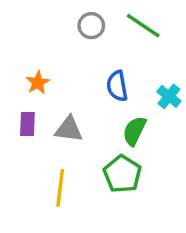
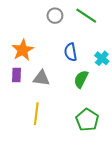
orange star: (38, 83) -> (23, 50), size x1.5
green pentagon: (122, 174) -> (87, 120), moved

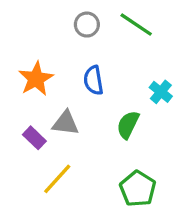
blue semicircle: (71, 52) -> (93, 80), moved
purple rectangle: (16, 75) -> (34, 138), moved, turned -48
yellow line: (36, 114) -> (57, 179), turned 35

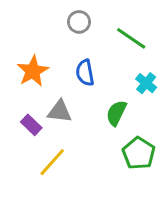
green line: (136, 25) -> (131, 38), moved
green pentagon: (138, 189) -> (139, 153), moved

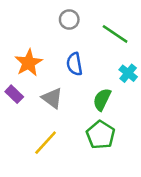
gray triangle: (60, 111) -> (52, 98), turned 30
purple rectangle: (31, 125) -> (14, 94), moved
green pentagon: (139, 153) -> (101, 135), moved

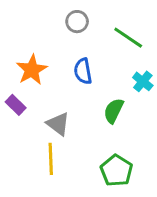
gray triangle: (52, 98) -> (58, 124), moved
green pentagon: (101, 135) -> (116, 171), moved
yellow line: (46, 143) -> (51, 159), turned -44

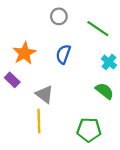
blue semicircle: (83, 71) -> (63, 54), turned 30
green semicircle: (114, 111) -> (104, 91), moved, turned 102
green pentagon: (116, 171) -> (89, 130), turned -30

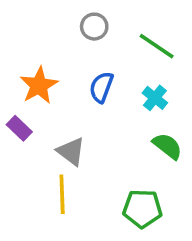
cyan cross: (109, 62) -> (155, 98), moved

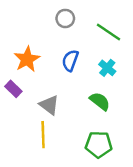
green semicircle: (167, 146) -> (100, 101), moved

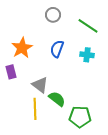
cyan cross: (107, 68) -> (87, 55), turned -32
purple rectangle: (13, 89) -> (11, 72), turned 32
green semicircle: (100, 101) -> (57, 99), moved

